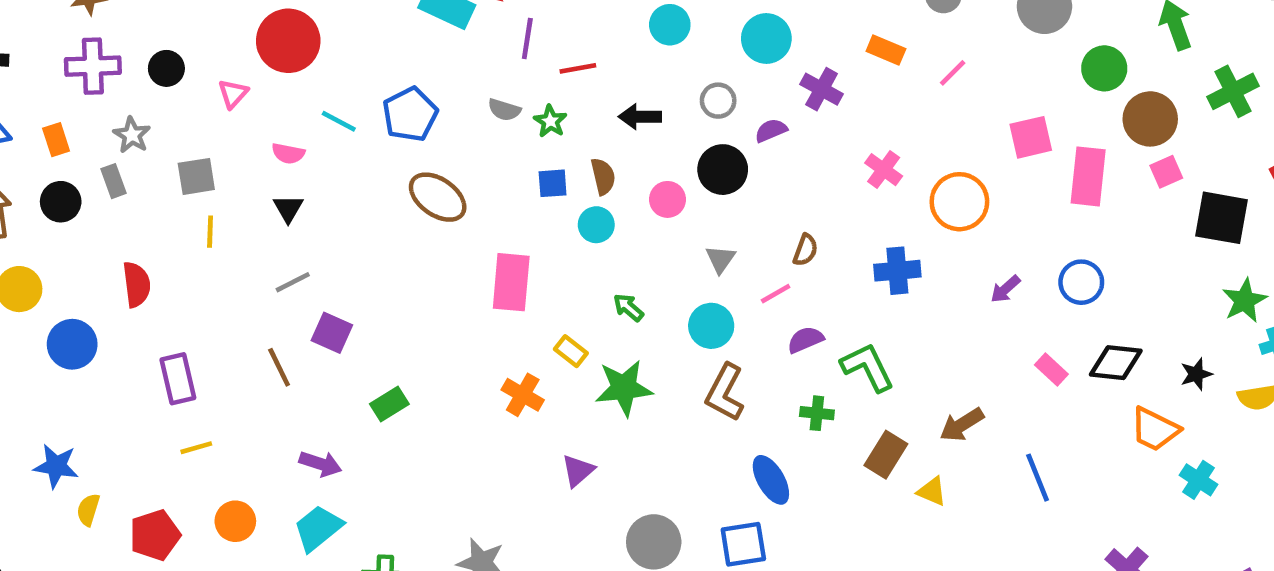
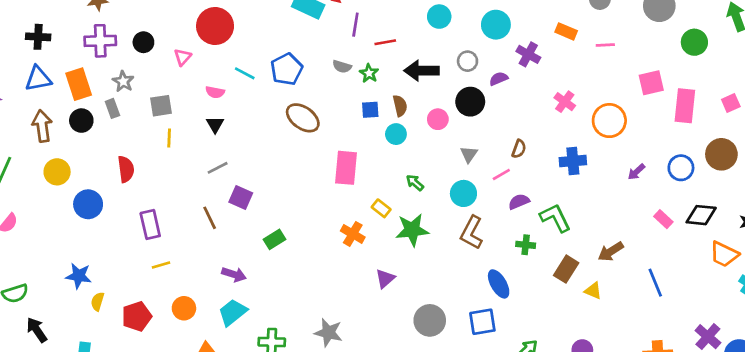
pink line: (953, 73) -> (605, 45), turned 42
black arrow: (640, 117) -> (422, 71), size x1.4
brown circle: (1150, 119) -> (721, 154), moved
orange rectangle: (56, 140) -> (79, 84), size x1.6

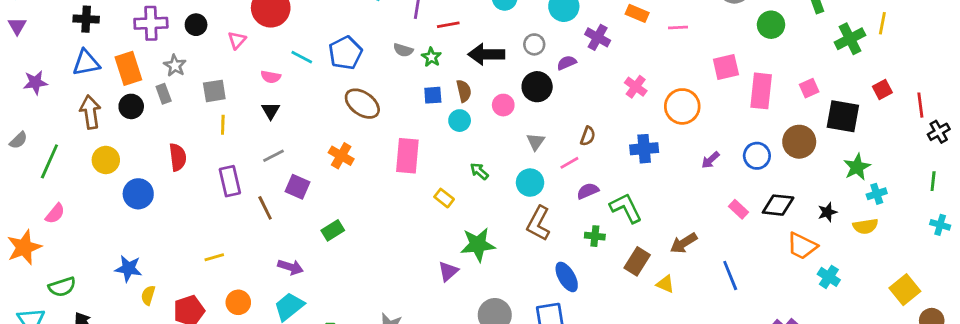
purple rectangle: (150, 225) -> (230, 181), moved
green star: (412, 230) -> (478, 245), moved
orange cross: (353, 234) -> (341, 156), moved

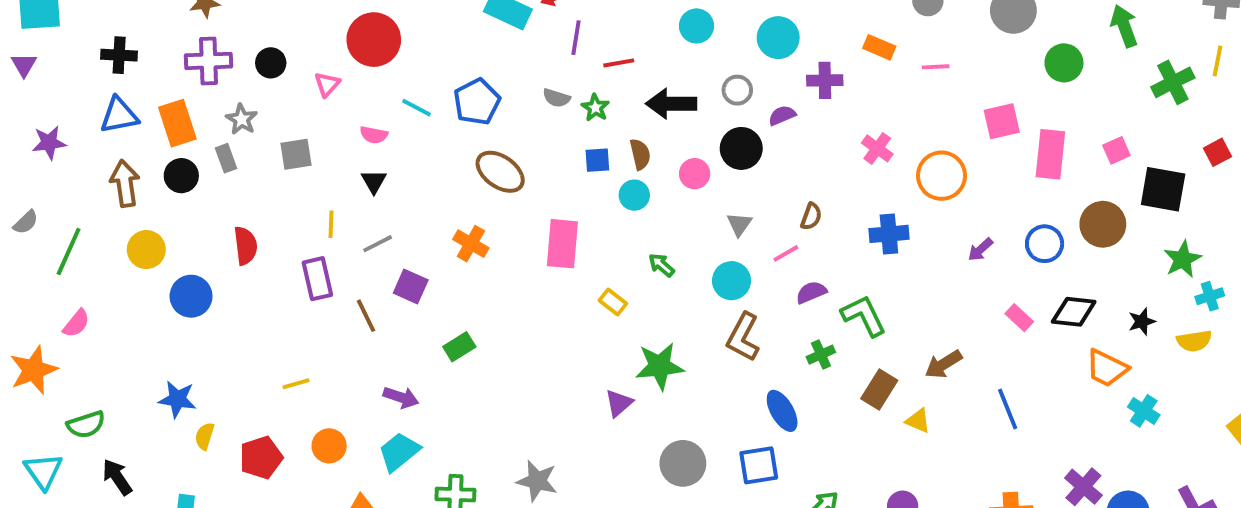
purple cross: (598, 37) -> (825, 80), turned -30
yellow line: (223, 125) -> (331, 224), moved
green cross: (595, 236) -> (821, 355), turned -30

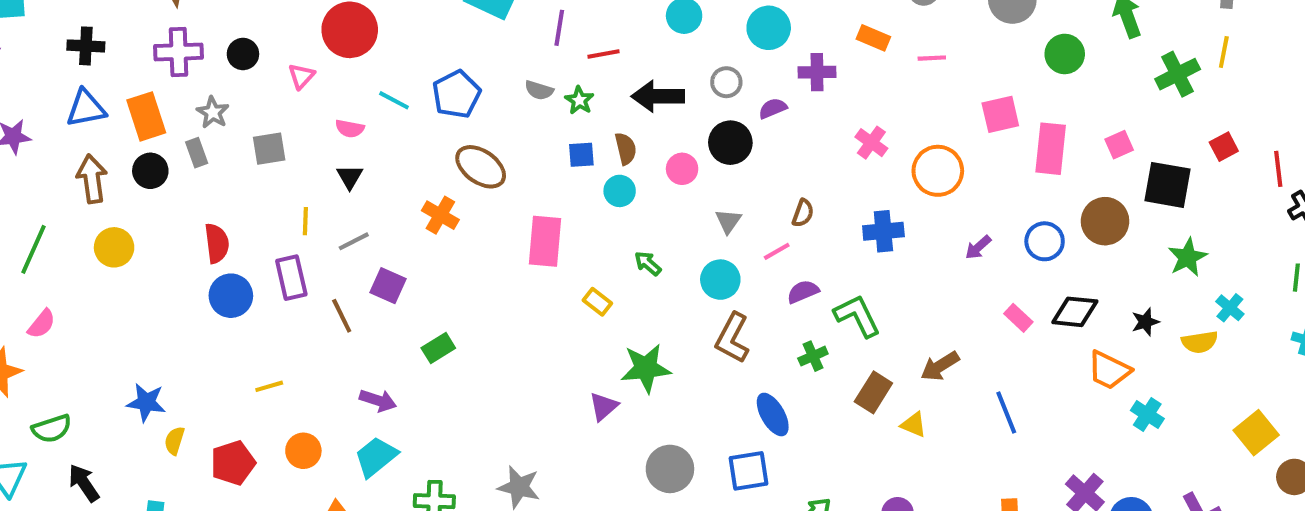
orange cross: (471, 244) -> (440, 215), moved
blue circle: (191, 296) -> (231, 296), moved
cyan cross: (1210, 296) -> (1230, 308), moved, turned -32

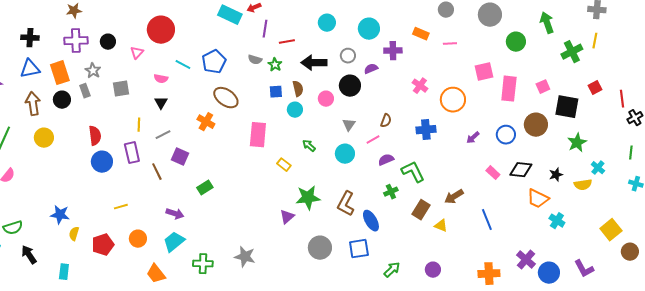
brown L-shape: (732, 338) -> (346, 204), moved

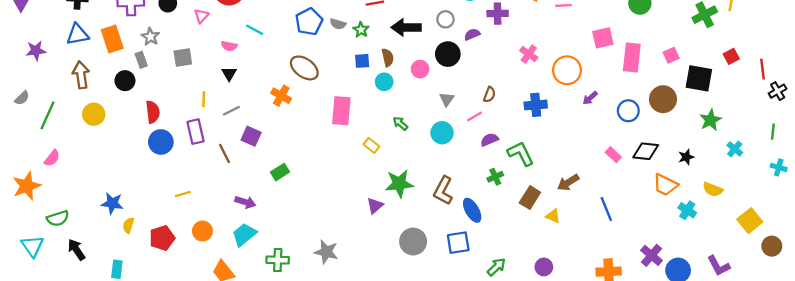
blue pentagon: (214, 62) -> (309, 22), moved
black circle: (62, 100) -> (125, 81), moved
purple arrow: (473, 138) -> (590, 98), moved
yellow semicircle: (583, 185) -> (713, 189), moved, turned 30

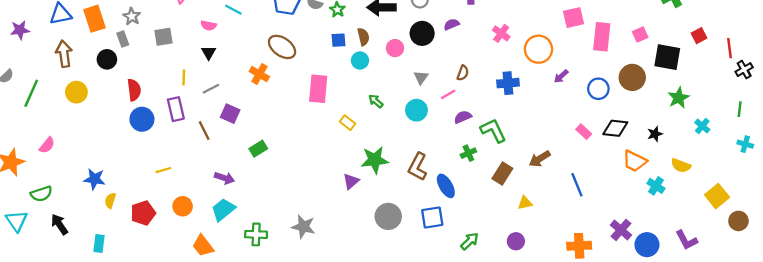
purple semicircle: (472, 34) -> (451, 24), moved
pink semicircle: (52, 158) -> (47, 145), moved
yellow triangle: (553, 216) -> (525, 203), moved, turned -35

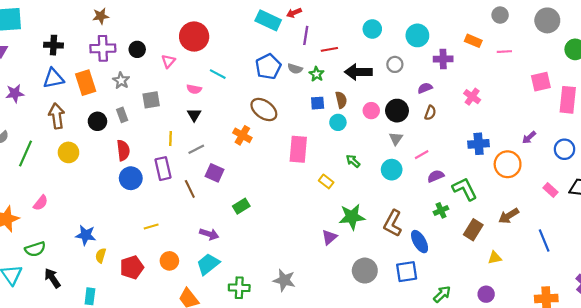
black circle: (422, 33) -> (397, 111), moved
gray rectangle: (123, 39) -> (122, 115), moved
orange circle: (538, 49) -> (508, 164), moved
brown semicircle: (463, 73) -> (430, 113), moved

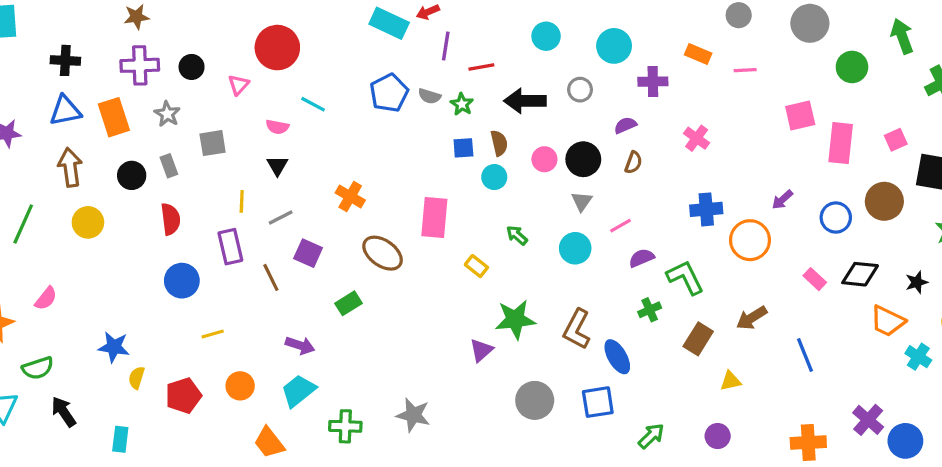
brown ellipse: (264, 110) -> (383, 253), moved
blue circle: (131, 178) -> (182, 281), moved

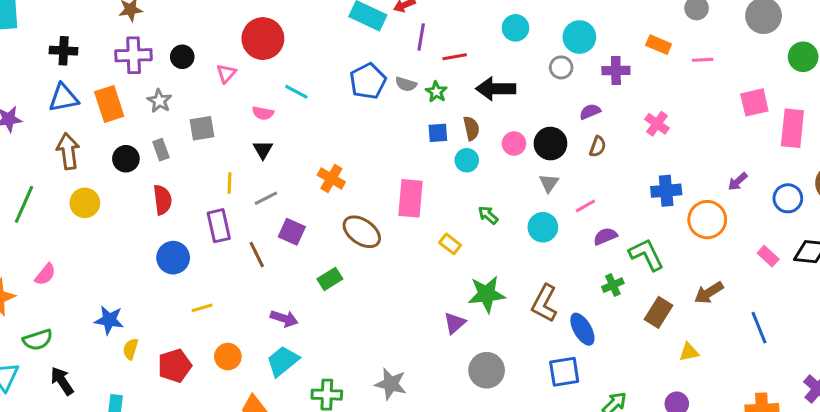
gray circle: (580, 90) -> (561, 67), moved
gray circle: (535, 400) -> (487, 370), moved

